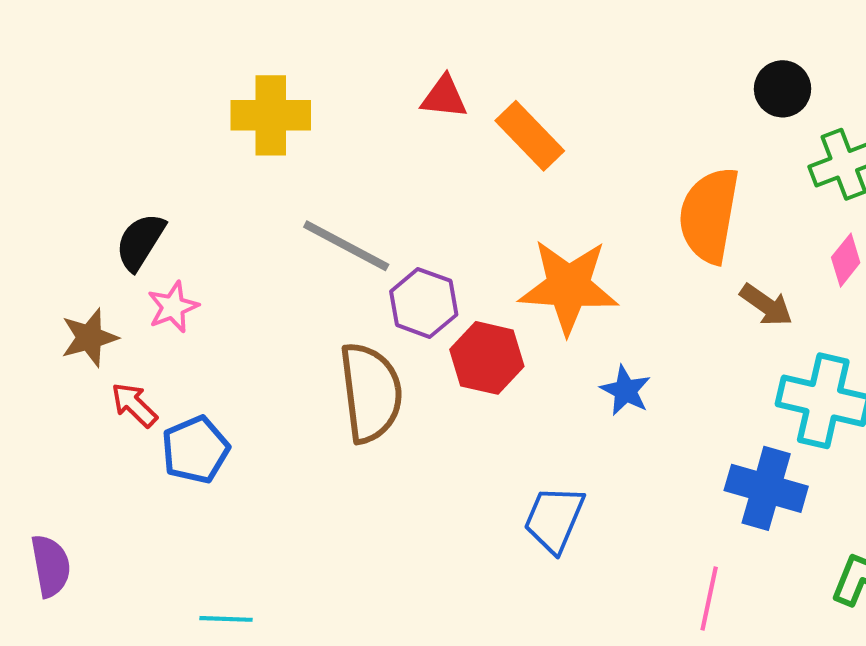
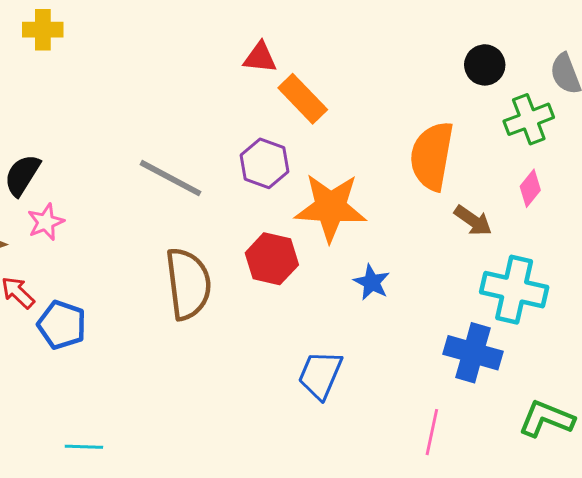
red triangle: (444, 97) -> (260, 58), moved
yellow cross: (271, 115) -> (43, 30), moved, size x0.7
purple hexagon: (424, 303) -> (264, 163), moved
blue pentagon: (195, 450) -> (62, 325), turned -30

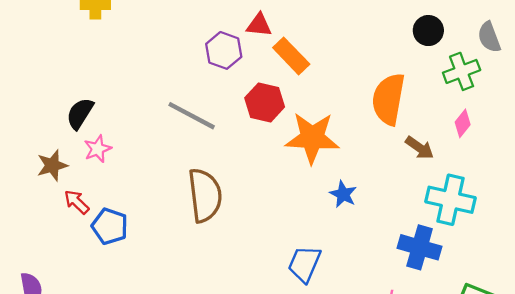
purple hexagon: (264, 163) -> (224, 50), moved
red hexagon: (272, 259) -> (265, 102), moved

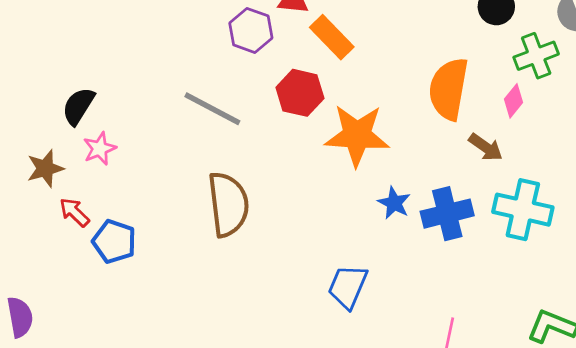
pink diamond: (463, 123) -> (514, 101), moved
blue cross: (420, 247) -> (447, 214), moved, turned -30

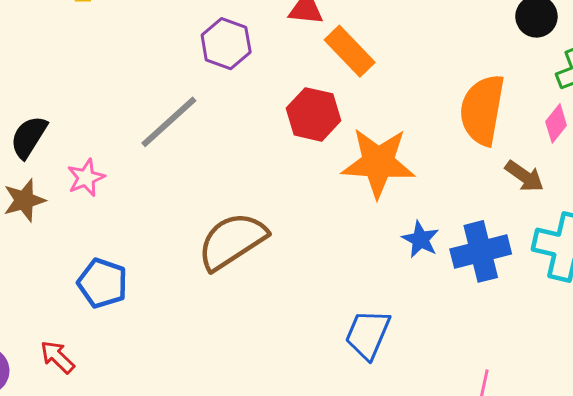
purple hexagon: (251, 30) -> (226, 44), moved
black semicircle: (78, 106) -> (29, 137), moved
gray line: (212, 109) -> (169, 122), moved, turned -70
brown semicircle: (228, 204) -> (232, 241), turned -116
red arrow: (74, 212) -> (57, 357), moved

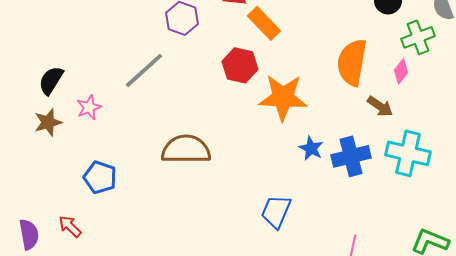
brown semicircle: (232, 241) -> (186, 149), turned 33

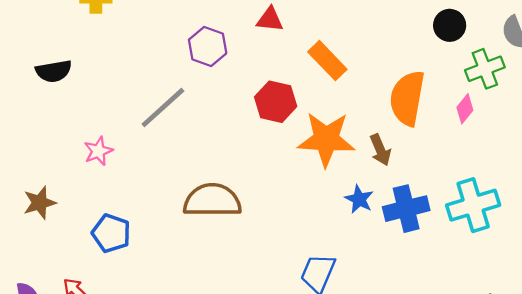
orange rectangle: (264, 23) -> (327, 61), moved
black semicircle: (51, 80) -> (54, 71), moved, turned -132
brown arrow: (380, 106) -> (380, 150), moved, turned 32
brown star: (48, 122) -> (40, 203), moved
cyan cross: (408, 153) -> (473, 205), turned -30

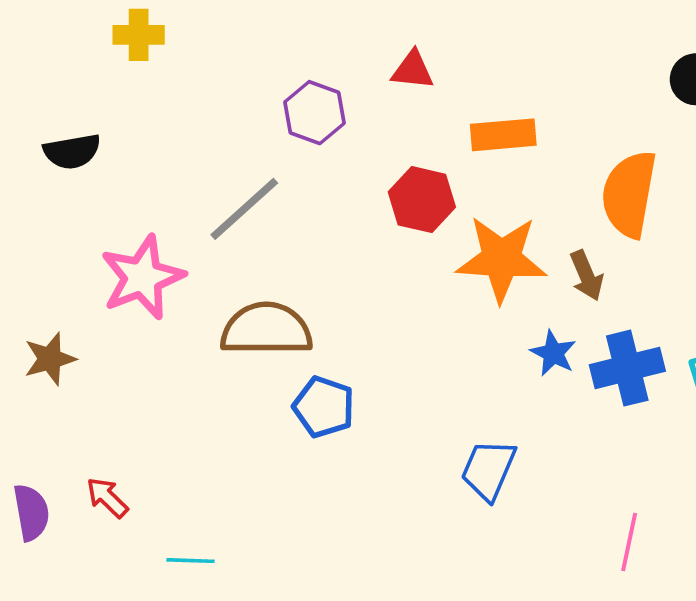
orange rectangle: (327, 61) -> (503, 135), turned -51
pink star: (98, 151) -> (142, 277), size x1.8
brown semicircle: (212, 200) -> (266, 329), moved
blue pentagon: (111, 233) -> (324, 407), moved

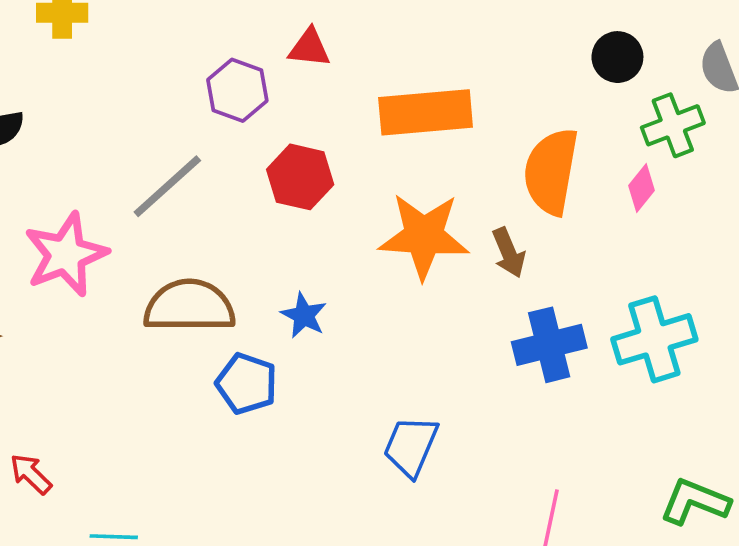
red triangle: (413, 70) -> (309, 48), moved
orange rectangle: (503, 135) -> (426, 112), size x1.4
red hexagon: (422, 200) -> (300, 177), moved
blue star: (553, 353) -> (304, 315), moved

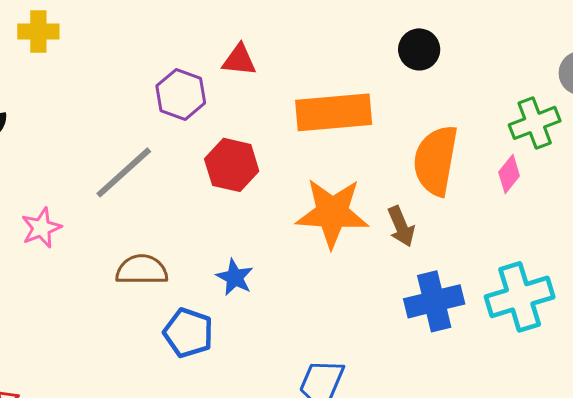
black circle: (617, 57) -> (419, 49), moved
pink star: (66, 254) -> (41, 228), size x0.6
brown semicircle: (189, 306) -> (142, 270), size x0.7

